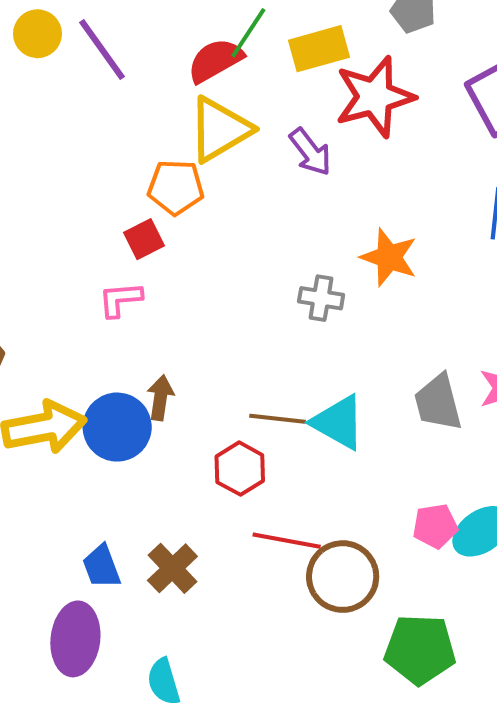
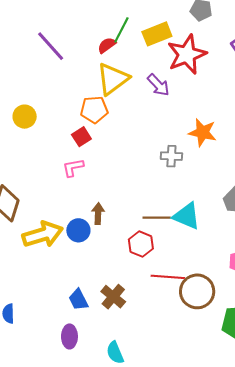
yellow circle: (37, 34) -> (25, 117), moved
red semicircle: (215, 60) -> (107, 45), size x0.7
blue circle: (117, 427) -> (78, 230), size x0.7
purple ellipse: (75, 639) -> (69, 336), size x0.7

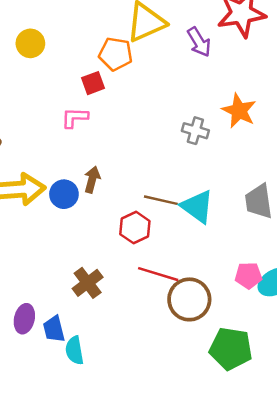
blue trapezoid: (78, 300) -> (54, 329), moved

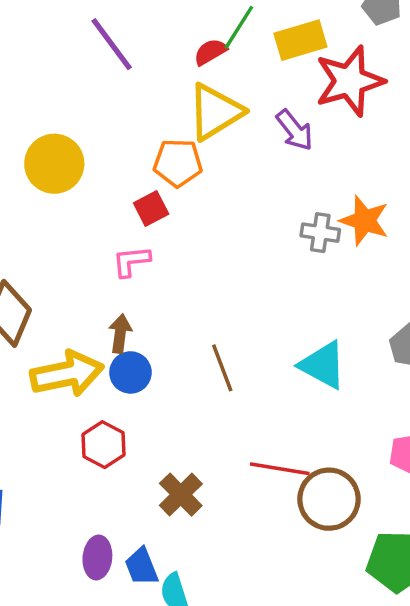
yellow circle: (30, 43) -> (54, 164), size x1.4
gray cross: (195, 131) -> (320, 233), moved
brown arrow: (92, 179) -> (120, 334), moved
brown line: (161, 200) -> (222, 368), moved, turned 64
red hexagon: (135, 228) -> (104, 445), moved

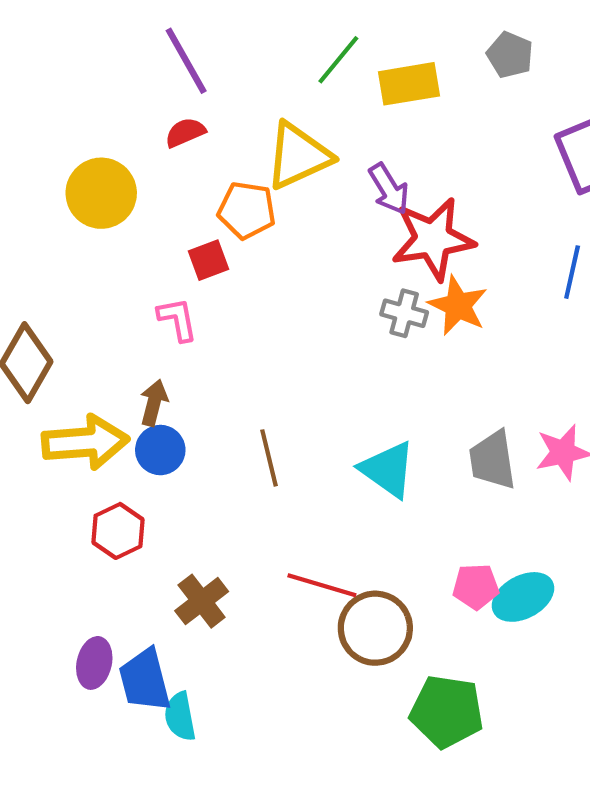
red semicircle: (210, 52) -> (185, 132), moved
red star: (350, 81) -> (433, 239), moved
pink L-shape: (131, 261) -> (177, 319), turned 78
blue trapezoid: (141, 567) -> (145, 680), size x1.4

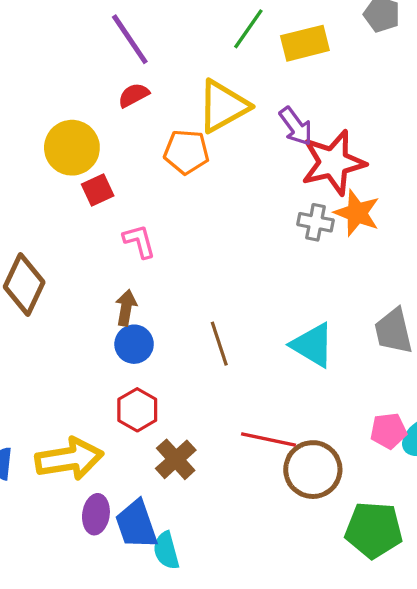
red square: (209, 260) -> (98, 190), moved
yellow arrow: (85, 442) -> (69, 459), moved
red hexagon: (118, 531) -> (137, 410), moved

